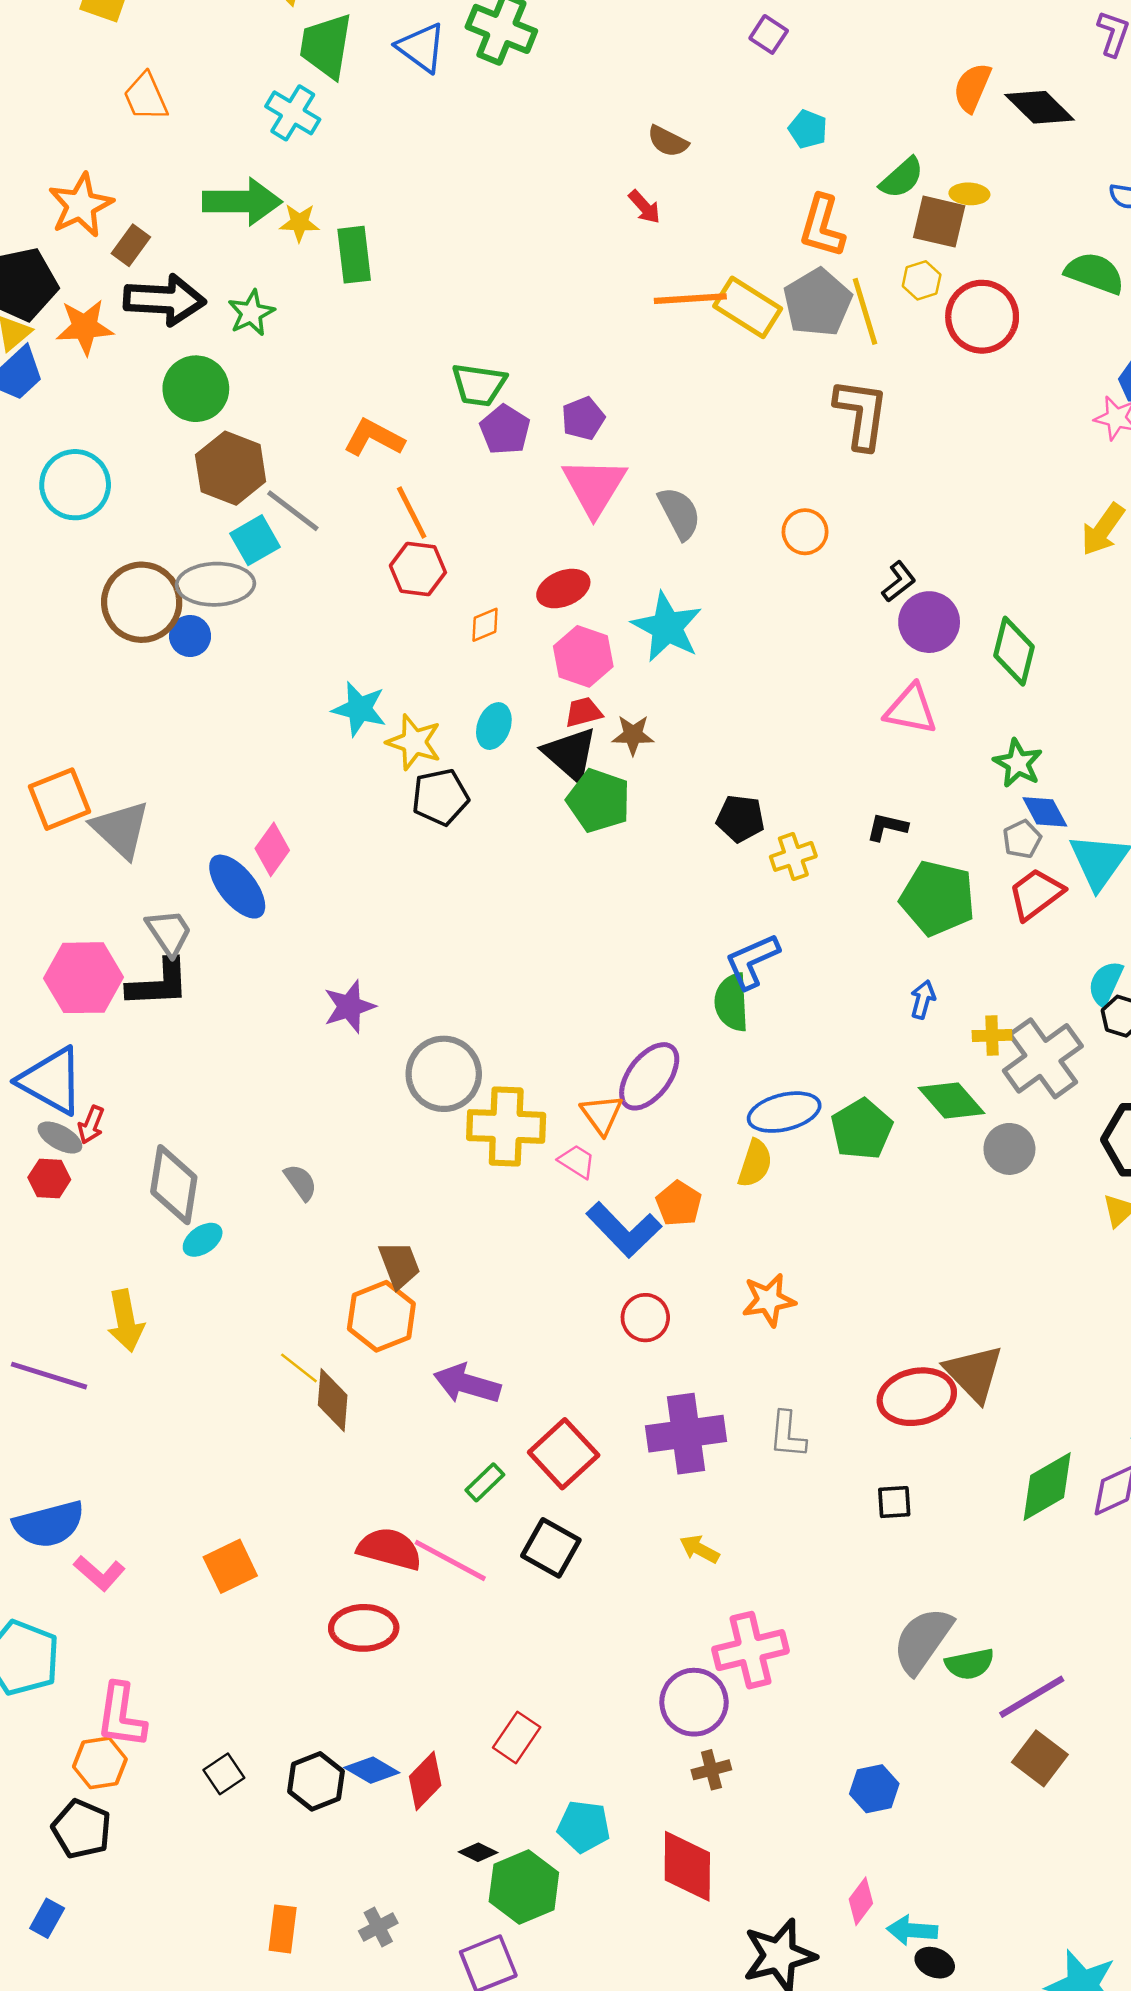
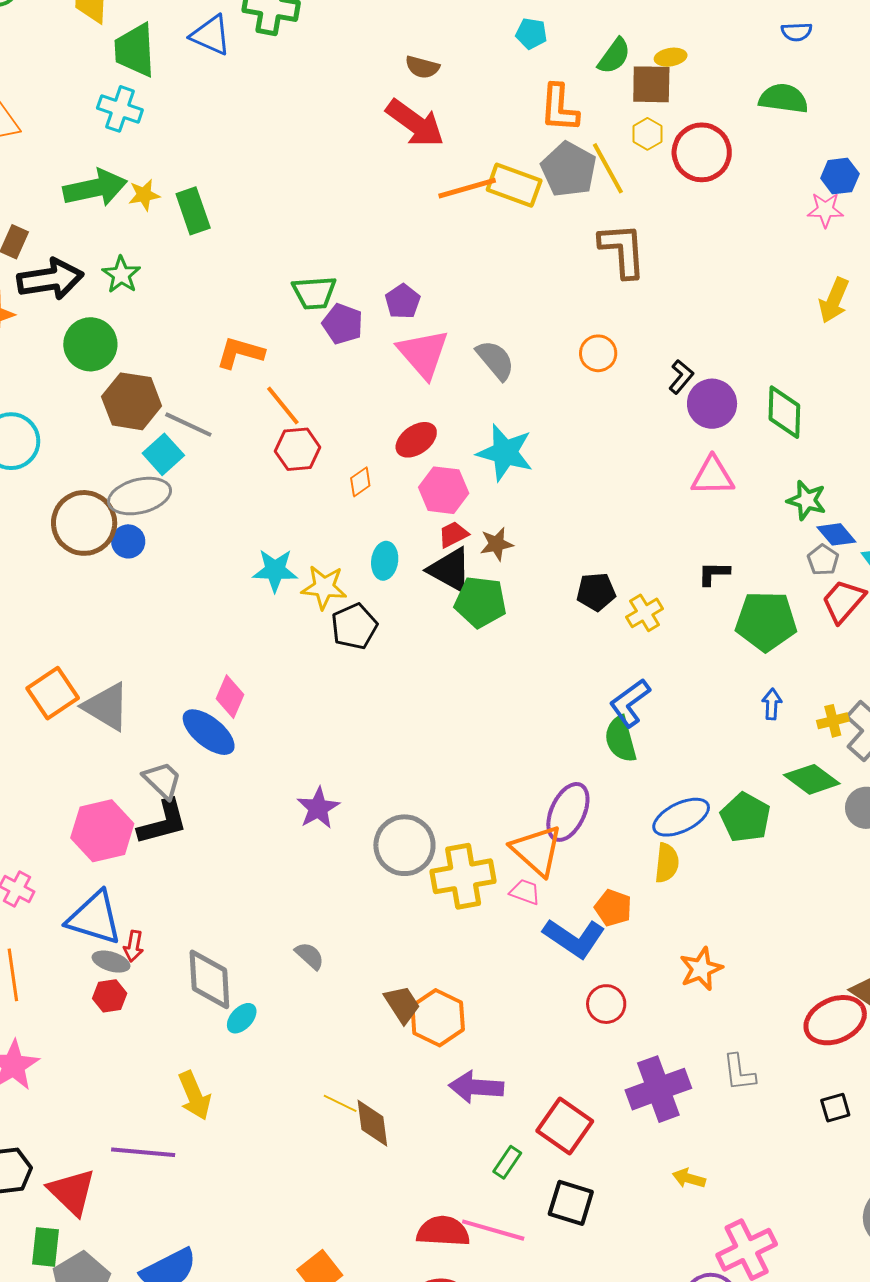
red arrow: (644, 207) -> (415, 123), size x2.0
orange triangle: (602, 1115) -> (537, 850), size x1.5
orange hexagon: (381, 1316) -> (438, 1018), moved

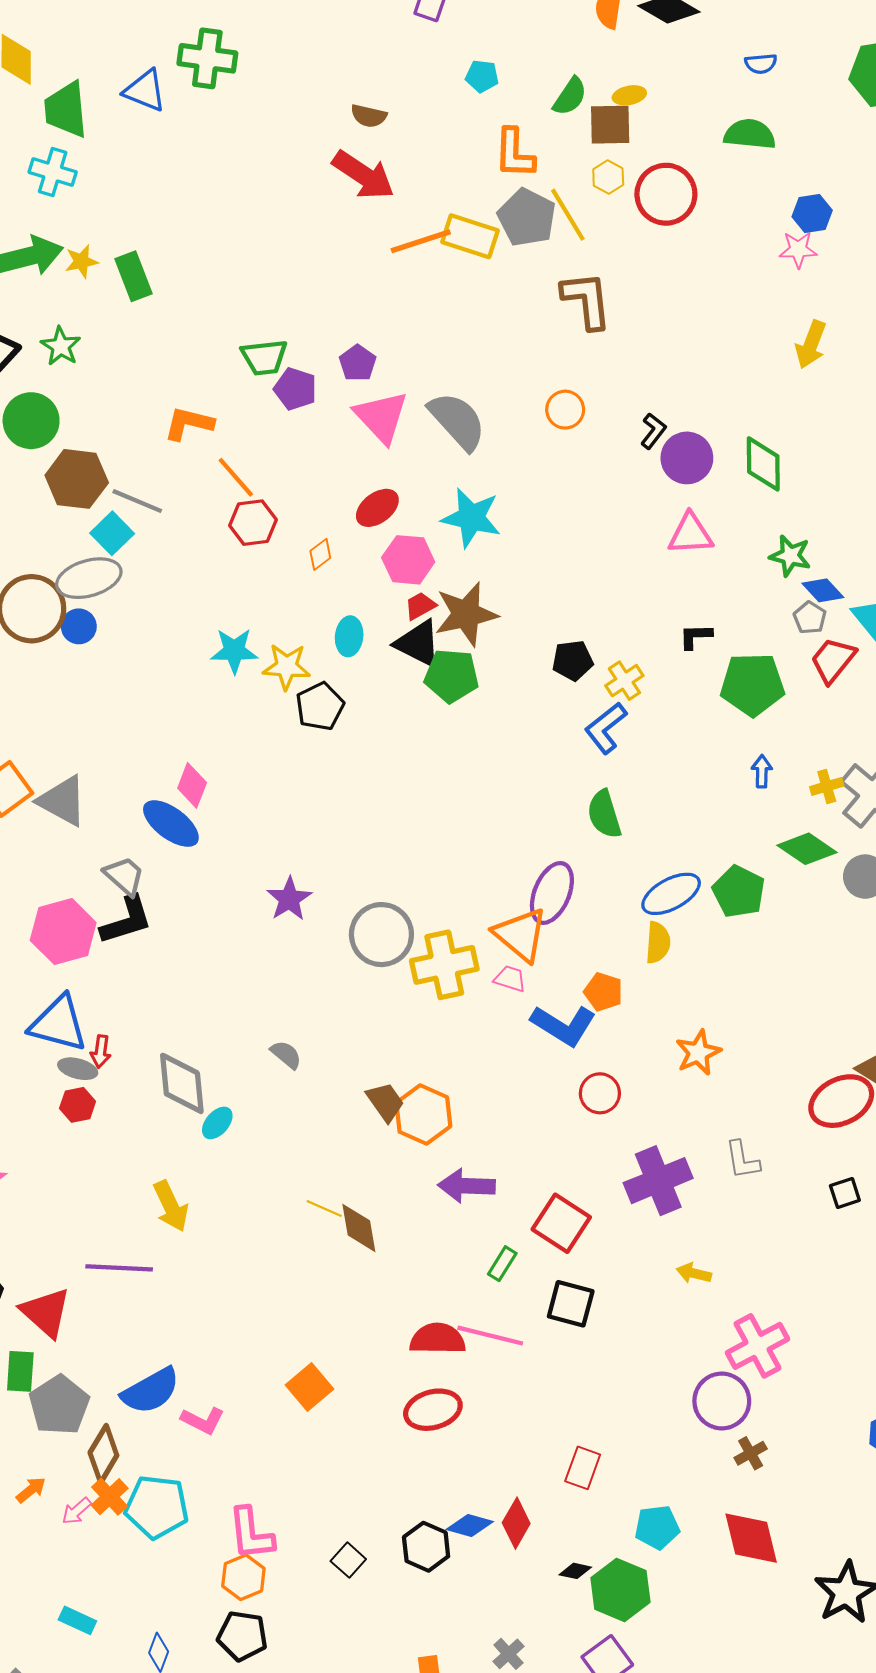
gray semicircle: (495, 360) -> (457, 421), size x1.4
brown star: (497, 544) -> (466, 614), size x1.8
blue L-shape: (630, 703) -> (606, 728), moved

